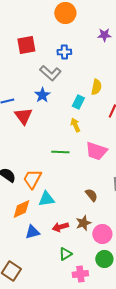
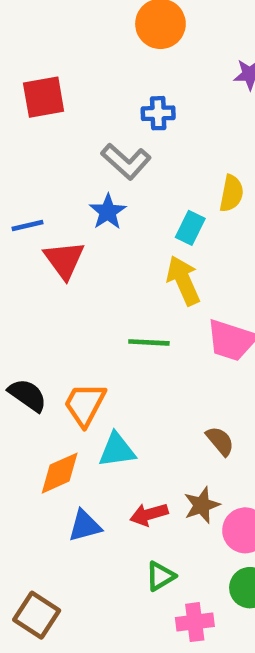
red square: (26, 45) -> (44, 97), moved
yellow arrow: (75, 125) -> (183, 281), size x1.5

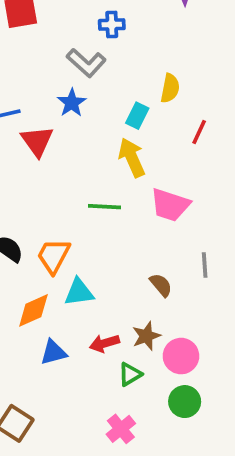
green triangle: (160, 576) -> (130, 374), moved
pink cross: (195, 622) -> (121, 429), moved, turned -32

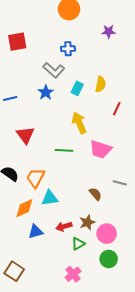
cyan rectangle: (137, 116) -> (77, 88), moved
red triangle: (37, 141) -> (25, 135), moved
gray line: (205, 265) -> (120, 183), turned -72

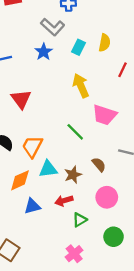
green line: (64, 150) -> (75, 132), moved, turned 42
brown star: (87, 222) -> (73, 175), moved
pink circle: (107, 234) -> (107, 197), moved

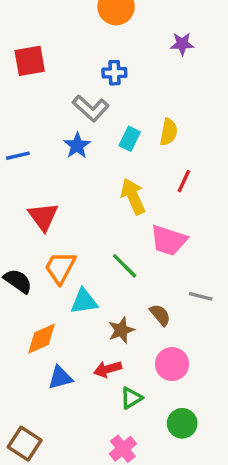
red line: (123, 70) -> (184, 181), moved
orange trapezoid: (32, 146) -> (60, 267), moved
cyan triangle: (48, 169) -> (84, 301), moved

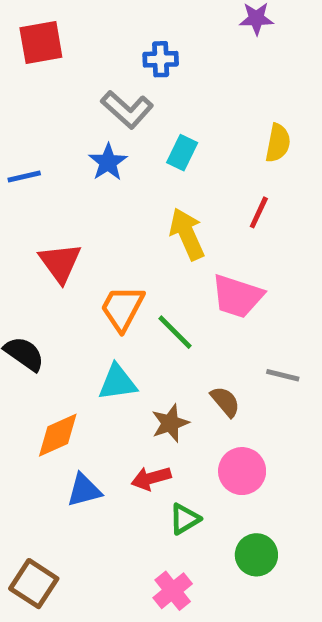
yellow semicircle: (169, 132) -> (278, 143), moved
orange trapezoid: (60, 267) -> (122, 308), moved

